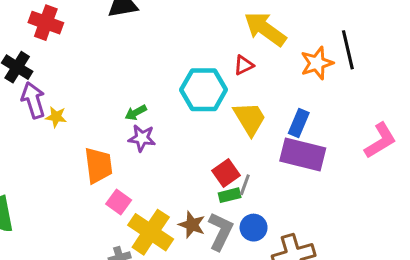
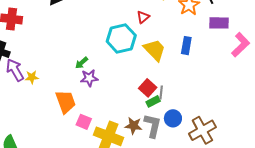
purple rectangle: (303, 154) -> (219, 23), moved, size x0.7

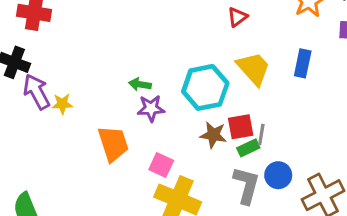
cyan hexagon: (121, 38) -> (205, 87), moved
green arrow: (82, 63) -> (140, 84), turned 48
red square: (148, 88) -> (241, 127), turned 36
pink square: (84, 122) -> (161, 165), moved
brown star: (134, 126) -> (213, 135), moved

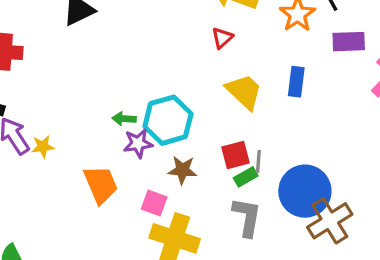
cyan hexagon: (205, 87) -> (168, 120), moved
brown star: (213, 135) -> (182, 170), moved
blue circle: (278, 175) -> (305, 191), moved, size x1.8

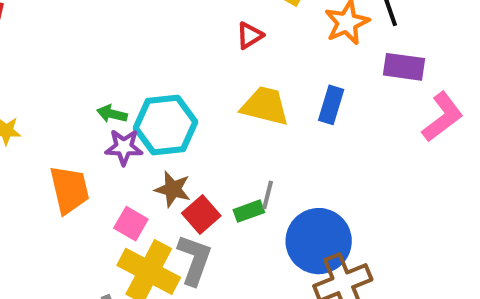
yellow trapezoid: (244, 92) -> (265, 106), turned -39
red square: (236, 155) -> (201, 214), moved, turned -36
gray L-shape: (247, 217) -> (194, 260), moved

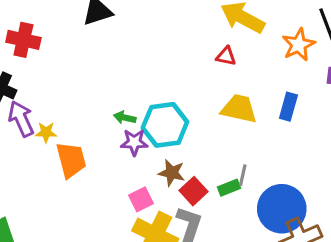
red triangle: (250, 35) -> (226, 56), turned 45
orange trapezoid: (69, 190) -> (71, 160), moved
pink square: (131, 224) -> (141, 199), turned 35

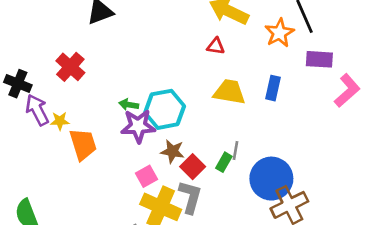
red cross: (23, 40) -> (70, 67), moved, turned 32
purple star: (134, 142) -> (138, 126), size x1.4
green rectangle: (229, 188) -> (224, 162), turned -36

